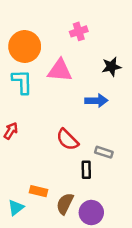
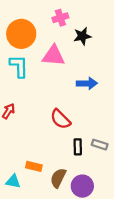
pink cross: (79, 31) -> (60, 18), moved
black star: (111, 67) -> (82, 36), moved
gray rectangle: (104, 152) -> (100, 145), moved
cyan triangle: (16, 207) -> (13, 181), turned 49

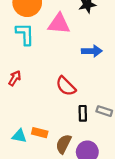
cyan triangle: (13, 181) -> (19, 136), moved

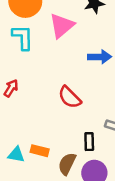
pink triangle: (59, 24) -> (62, 26), turned -45
black rectangle: (83, 113) -> (89, 142), moved

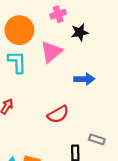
red semicircle: (70, 97) -> (58, 114), turned -75

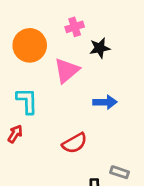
cyan L-shape: (17, 62) -> (27, 101), moved

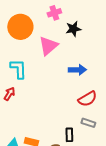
red semicircle: (75, 143) -> (87, 99), moved

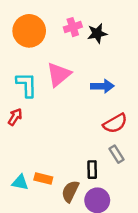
pink cross: (54, 13) -> (73, 27), moved
pink triangle: (48, 46) -> (59, 75), moved
gray rectangle: (88, 123) -> (116, 154), turned 40

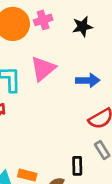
pink cross: (73, 27) -> (43, 20), moved

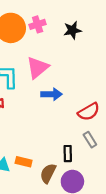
blue arrow: (88, 80) -> (51, 94), moved

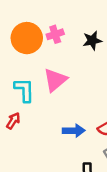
blue arrow: (51, 94) -> (74, 131), moved

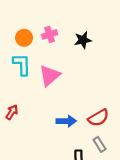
orange circle: (27, 38) -> (24, 38), size x0.6
cyan L-shape: (24, 90) -> (22, 64), moved

